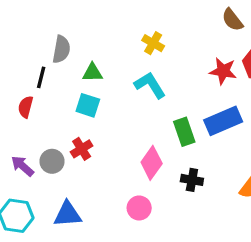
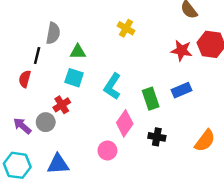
cyan L-shape: (150, 85) -> (112, 86), moved, turned -115
blue rectangle: (223, 121) -> (182, 90), size x0.7
red cross: (82, 149) -> (62, 105), moved
pink circle: (139, 208) -> (107, 151), moved

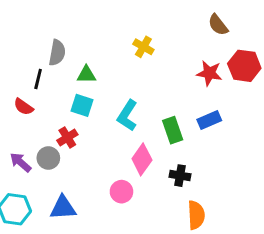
red semicircle: (25, 79) -> (23, 107), turned -70
orange semicircle: (205, 141) -> (196, 215), moved, turned -40

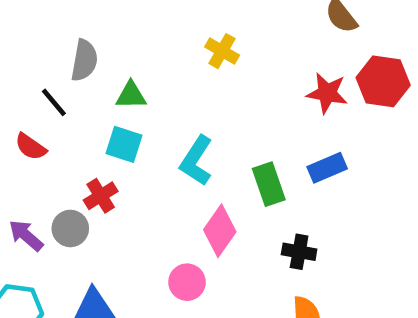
black line: (38, 79) -> (54, 102), turned -54
black cross: (180, 176) -> (299, 252), moved

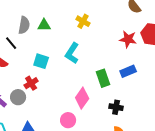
green triangle: (131, 95) -> (44, 25), moved
cyan L-shape: (196, 161) -> (72, 53), moved

